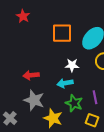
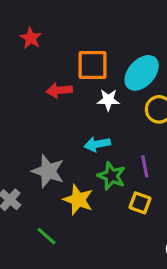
white star: (72, 65) -> (108, 100), moved
red arrow: (31, 75) -> (59, 90), moved

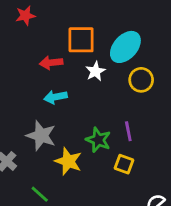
red star: (31, 38) -> (25, 16), turned 30
white star: (108, 100) -> (95, 71), turned -30
cyan arrow: (97, 144) -> (55, 97), moved

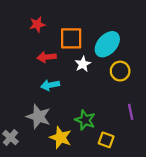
red star: (25, 16) -> (37, 24), moved
purple line: (128, 131) -> (131, 112), moved

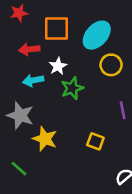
white star: (83, 64) -> (58, 66), moved
green star: (85, 120) -> (72, 88), moved, turned 30

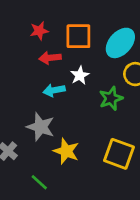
red star: (19, 13) -> (39, 31), moved
green star: (72, 88) -> (111, 98), moved
yellow square: (95, 141) -> (119, 154), size x1.6

